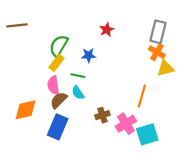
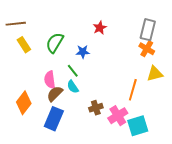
yellow rectangle: (57, 63) -> (24, 45), moved, turned -70
yellow triangle: (165, 68) -> (155, 74), moved
green line: (78, 76) -> (73, 71), turned 40
orange diamond: (26, 110) -> (24, 103), turned -40

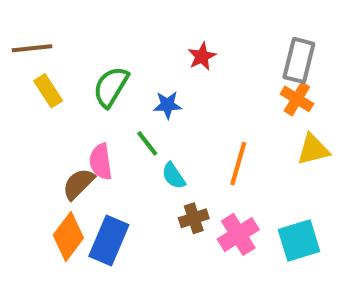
cyan semicircle: (73, 87) -> (174, 176), moved
orange line: (133, 90) -> (238, 164), moved
brown semicircle: (55, 94) -> (78, 184), moved
orange diamond: (24, 103) -> (68, 236), moved
cyan square: (138, 126) -> (299, 240), moved

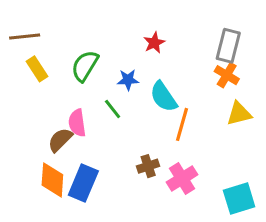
cyan semicircle: (174, 176) -> (163, 97), moved, size x1.5
orange diamond: (68, 236) -> (52, 180), turned -33
cyan square: (299, 240) -> (239, 198), moved

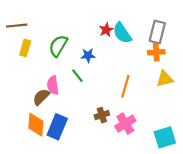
yellow rectangle: (37, 69) -> (25, 48), turned 49
orange cross: (227, 75) -> (156, 52), turned -35
cyan semicircle: (163, 97) -> (122, 33), moved

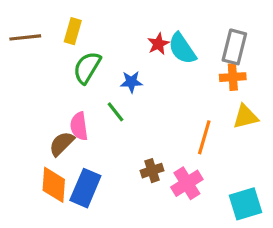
yellow rectangle: (25, 48) -> (73, 31), moved
orange line: (125, 86) -> (204, 137), moved

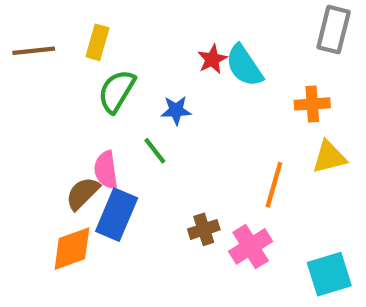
gray rectangle: (234, 47) -> (334, 30), moved
orange diamond: (54, 185) -> (72, 249), turned 66
blue rectangle: (85, 188) -> (117, 215), moved

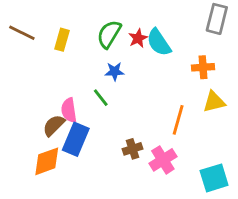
yellow rectangle: (97, 42) -> (62, 40), moved
brown line: (34, 51) -> (22, 33), turned 32
green semicircle: (117, 91) -> (109, 34), moved

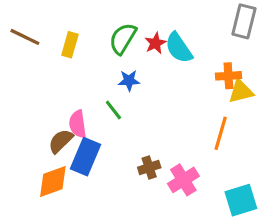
yellow triangle: (214, 102) -> (241, 91), moved
orange line: (178, 120) -> (221, 133), moved

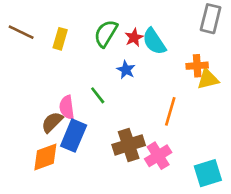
blue star: (129, 80) -> (126, 70), moved, turned 30
orange line: (221, 133) -> (170, 111), moved
brown cross: (149, 167) -> (129, 145), size x1.6

